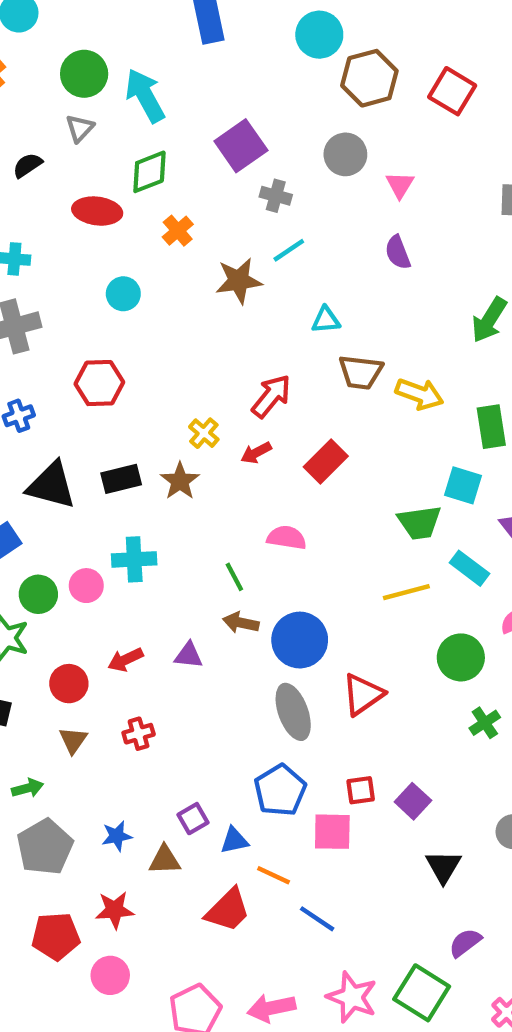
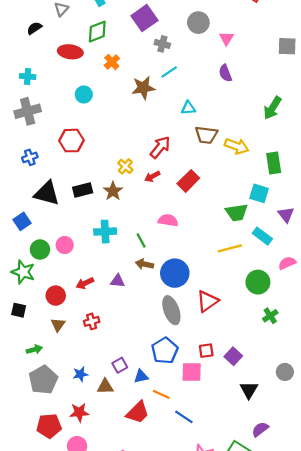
cyan cross: (134, 559) -> (105, 232), moved

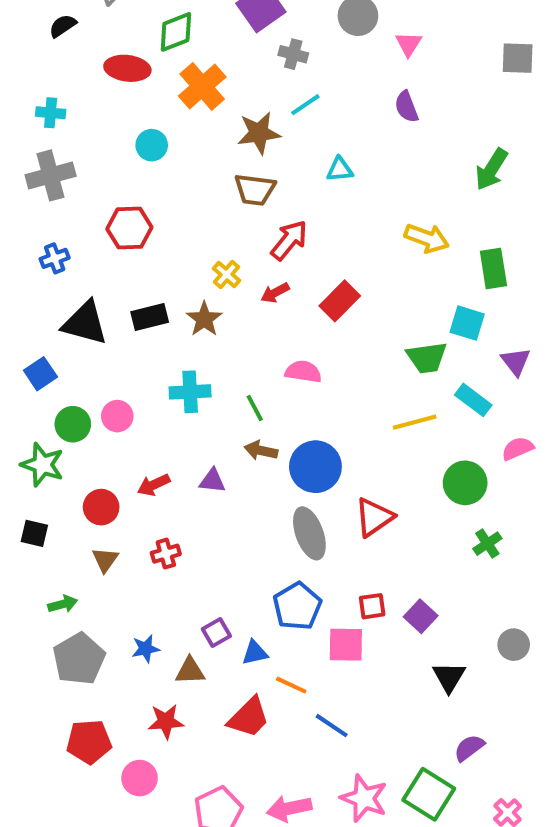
orange cross: (112, 62) -> (202, 86), size x1.6
brown trapezoid: (206, 135) -> (255, 190), moved
red star: (79, 412) -> (166, 721), moved

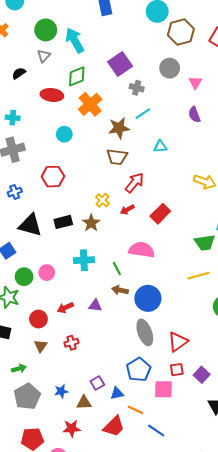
pink semicircle: (303, 372) -> (142, 250), size x1.4
red triangle: (374, 517) -> (178, 342), moved

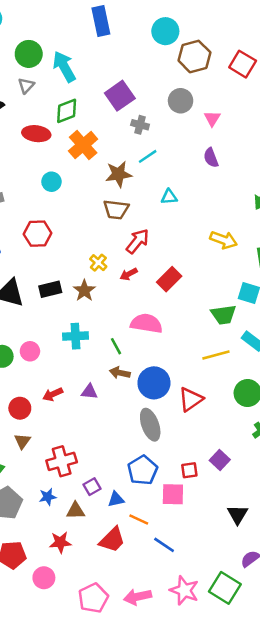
red triangle: (178, 342) -> (191, 399), moved
red cross: (72, 343) -> (62, 461), moved, size x1.6
purple square: (202, 375) -> (220, 460), moved

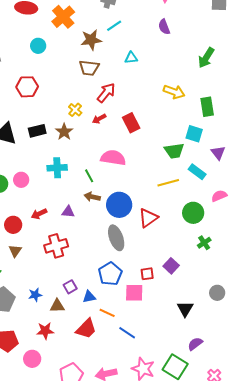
red rectangle: (169, 279) -> (131, 123), turned -72
red cross: (62, 461) -> (56, 246), moved

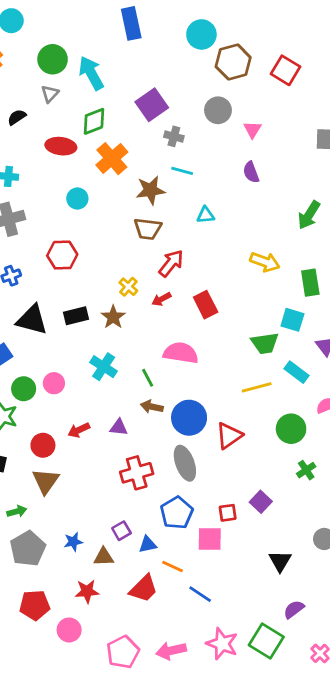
cyan line: (114, 26) -> (182, 171), turned 49
cyan cross: (57, 168) -> (104, 367), turned 36
red cross: (56, 246) -> (137, 473), moved
brown triangle: (15, 251) -> (46, 481), size x1.5

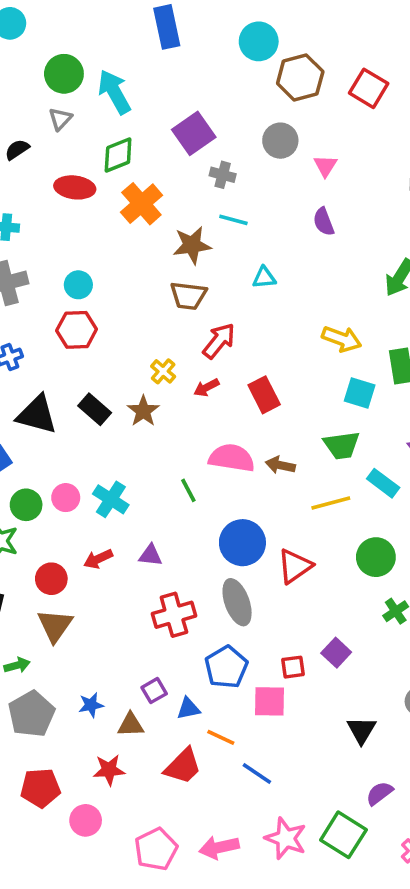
cyan circle: (77, 198) -> (78, 285), moved
black rectangle: (76, 316) -> (95, 409), turned 55
cyan square: (292, 320) -> (360, 393), moved
cyan cross: (104, 367) -> (111, 499), moved
brown arrow: (152, 407) -> (280, 465), moved

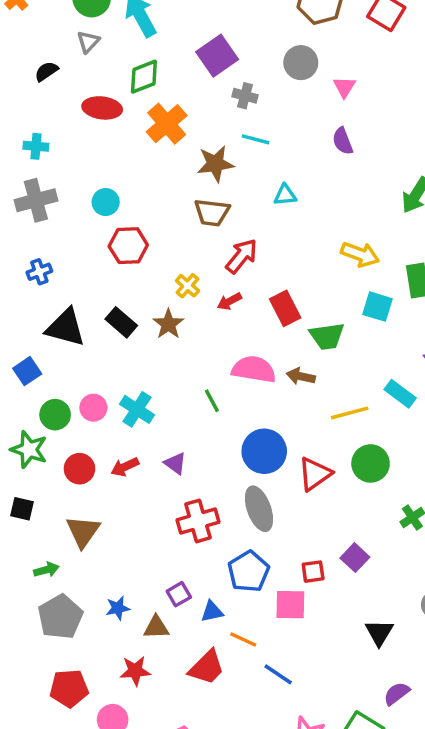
red hexagon: (77, 330) -> (128, 246), moved
green trapezoid: (342, 445) -> (327, 336), moved
purple triangle: (150, 555) -> (175, 463), turned 30
green circle: (376, 557) -> (371, 463), moved
red circle: (51, 579) -> (79, 469), moved

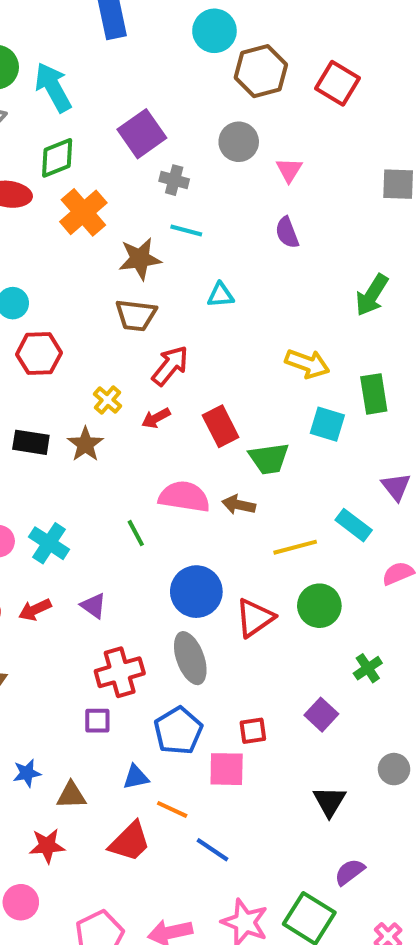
black rectangle: (121, 322) -> (31, 442), turned -32
purple square: (355, 558) -> (321, 715), moved
purple square: (179, 594) -> (97, 721), moved, turned 30

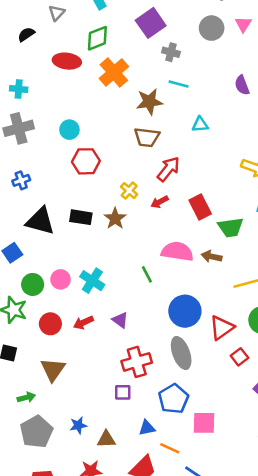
pink triangle: (289, 170) -> (243, 24), moved
red square: (253, 731) -> (240, 357), moved, turned -30

